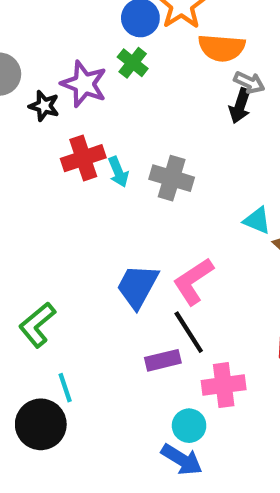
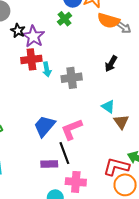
gray arrow: (249, 82) -> (124, 27), moved
purple star: (84, 84) -> (33, 36), moved
black arrow: (240, 106) -> (111, 64), moved
gray cross: (172, 178) -> (72, 78), turned -36

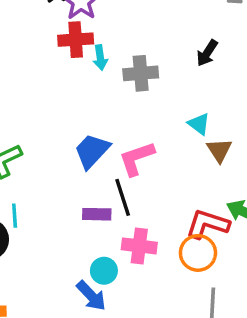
orange circle: (125, 185) -> (198, 253), moved

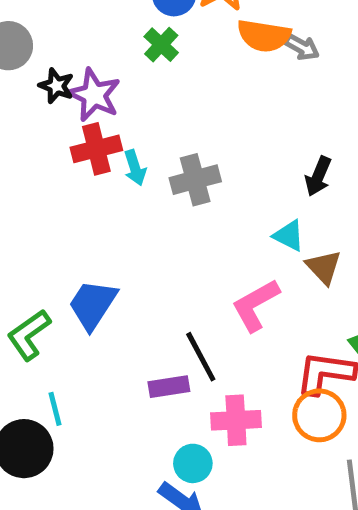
black arrow: (207, 53) -> (318, 176), moved
blue trapezoid: (92, 151) -> (93, 305), moved
pink L-shape: (137, 158) -> (255, 305), moved

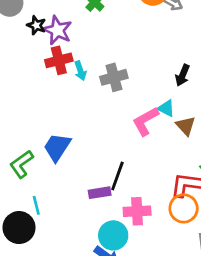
pink L-shape: (255, 305) -> (145, 121), moved
black line: (201, 357) -> (117, 176), turned 48
cyan circle: (193, 463) -> (113, 235), size x1.4

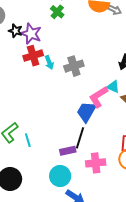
blue trapezoid: (57, 147) -> (86, 112), moved
cyan line: (36, 205) -> (28, 140), moved
cyan circle: (113, 235) -> (60, 176), moved

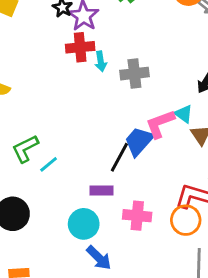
black line: (80, 138) -> (119, 157), moved
cyan line: (28, 140) -> (49, 164), turned 56

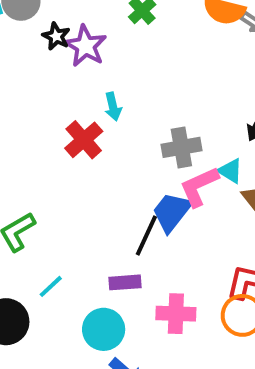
red cross: (80, 47) -> (84, 140), moved, turned -32
gray cross: (134, 74) -> (181, 147), moved
cyan line: (49, 164) -> (51, 286), moved

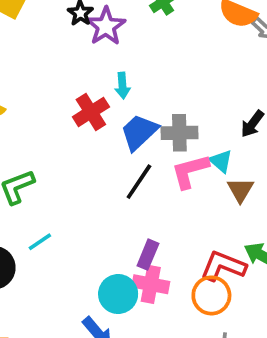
blue trapezoid: (172, 212) -> (139, 132), moved
black line: (146, 235) -> (139, 182), moved
purple rectangle: (125, 282) -> (148, 255), moved, turned -72
cyan circle: (104, 329) -> (118, 294), moved

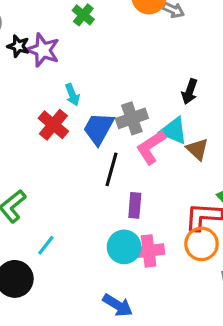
cyan triangle: (221, 161) -> (174, 131), size x1.4
purple rectangle: (148, 255) -> (135, 205), moved
cyan circle: (118, 294) -> (124, 247), moved

